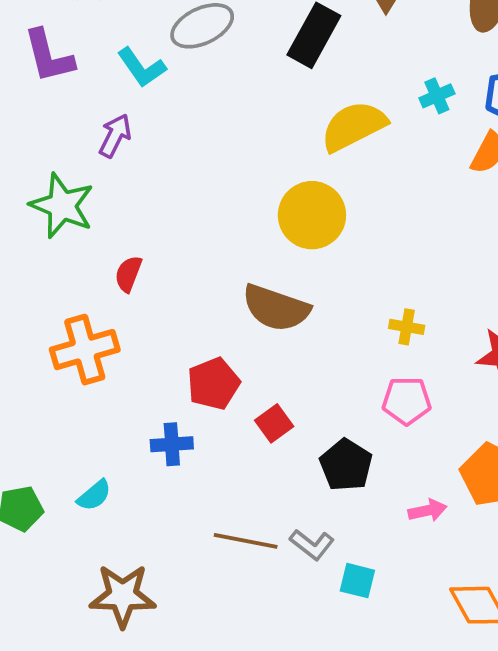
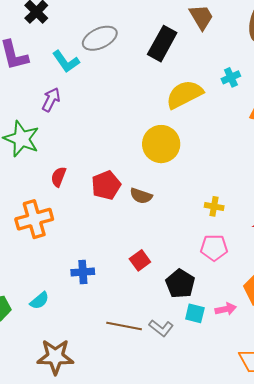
brown semicircle: (276, 308) -> (141, 196), size x0.6
red pentagon: (214, 384) -> (106, 185), moved
cyan square: (357, 581) -> (195, 313), moved

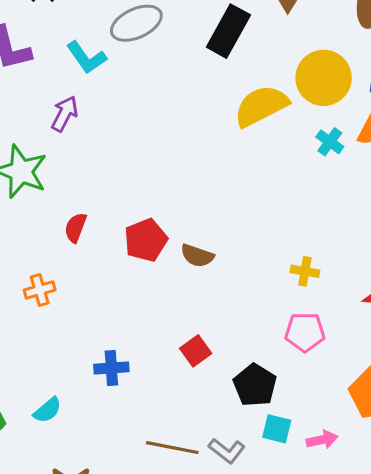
cyan cross: (231, 77) -> (330, 142), moved, turned -30
yellow circle: (161, 144) -> (324, 78), moved
orange cross: (34, 219) -> (40, 290), size x0.6
pink arrow: (226, 309) -> (322, 440), moved

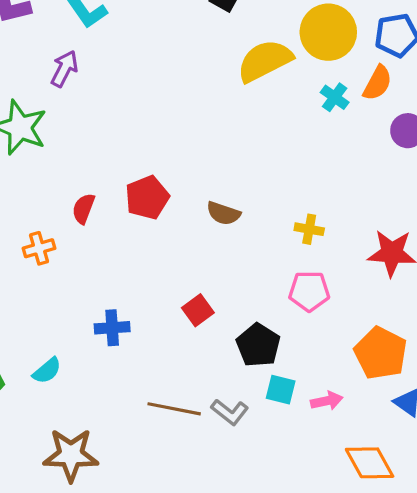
red semicircle: (76, 228) -> (84, 209), moved
brown semicircle: (197, 256) -> (223, 213), moved

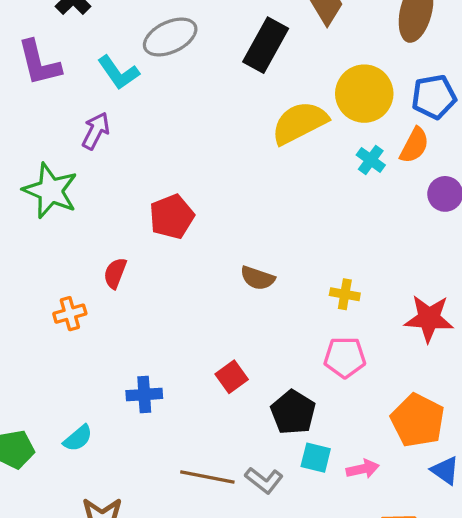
red pentagon: (147, 197) -> (172, 217), moved

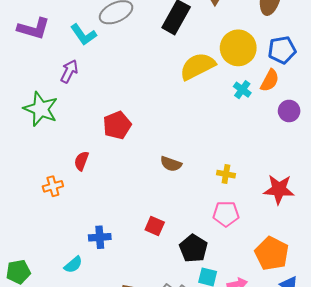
purple L-shape: (39, 63) -> (34, 29), turned -60
red square: (232, 377) -> (155, 226), turned -30
cyan semicircle: (78, 438) -> (73, 265), moved

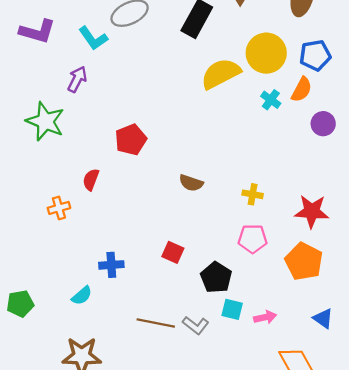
orange pentagon: (272, 253) -> (304, 261), moved

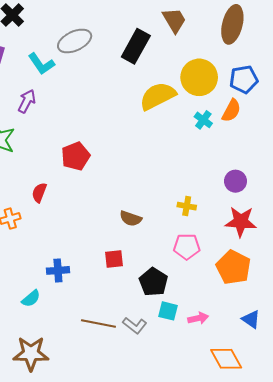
purple circle: (323, 124) -> (235, 181), moved
brown semicircle: (191, 183) -> (131, 219), moved
red square: (173, 252) -> (114, 259), turned -30

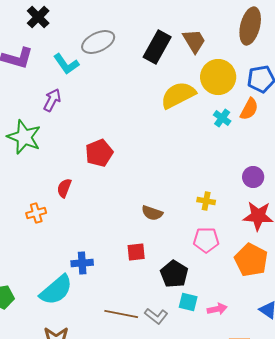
brown trapezoid: (174, 20) -> (194, 41), moved
cyan semicircle: (31, 298) -> (56, 290), size x1.8

